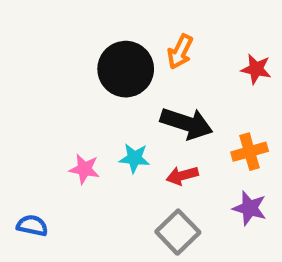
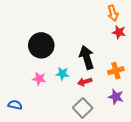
orange arrow: (180, 52) -> (113, 13), moved, turned -42
black circle: (126, 69) -> (41, 45), moved
black arrow: (187, 123) -> (87, 57), turned -125

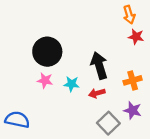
pink star: (39, 79) -> (45, 80), moved
blue semicircle: (15, 105) -> (17, 120), size x1.5
gray square: (83, 108) -> (108, 123), moved

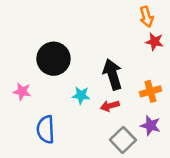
pink star: (45, 80) -> (22, 91), moved
blue semicircle: (17, 120) -> (46, 129), moved, turned -105

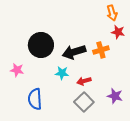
black arrow: (112, 74) -> (74, 52), moved, turned -90
orange cross: (150, 91) -> (101, 50), moved
gray square: (123, 140) -> (84, 102), moved

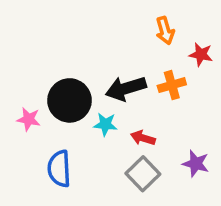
orange arrow: (112, 13) -> (165, 31), moved
black circle: (41, 45) -> (70, 100), moved
red arrow: (84, 81) -> (143, 138), turned 32

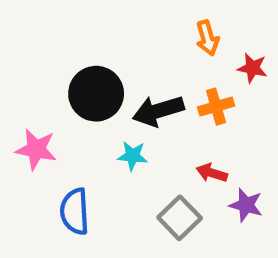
black circle: (70, 100) -> (96, 94), moved
pink star: (29, 119) -> (36, 149), size x1.4
red arrow: (143, 138) -> (212, 173), moved

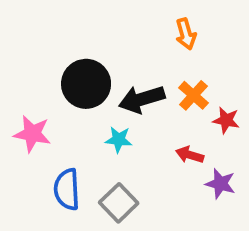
red star: (252, 68) -> (226, 120), moved
orange cross: (216, 107) -> (194, 95), turned -32
gray square: (180, 218) -> (119, 203), moved

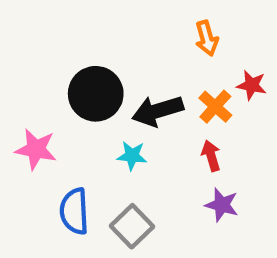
red star: (226, 120) -> (252, 85), moved
red arrow: (190, 155) -> (211, 156), moved, turned 56
purple star: (220, 184) -> (222, 205), moved

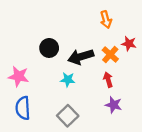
black circle: (96, 94) -> (49, 48), size x0.7
blue semicircle: (74, 211) -> (23, 108), moved

